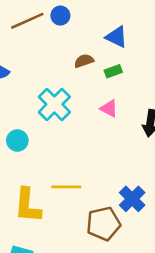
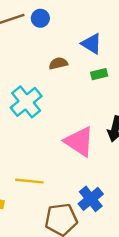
green rectangle: (113, 71) -> (99, 74), moved
pink triangle: (109, 108) -> (79, 142), moved, size x1.8

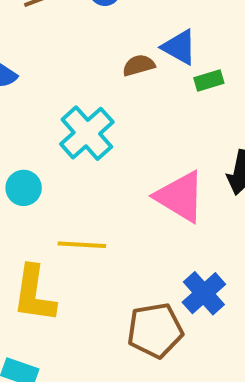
blue triangle: (92, 44) -> (179, 47), moved
yellow line: (29, 181) -> (82, 245), moved

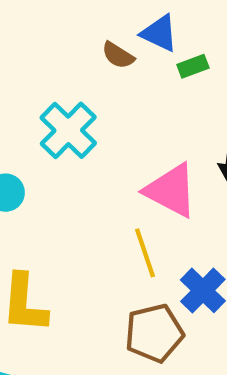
brown semicircle: (139, 65) -> (118, 55), turned -128
yellow line: (82, 245) -> (145, 253), moved, turned 72

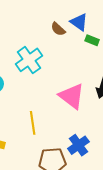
green rectangle: (193, 66) -> (92, 40), turned 32
yellow line: (145, 253) -> (33, 123), moved

